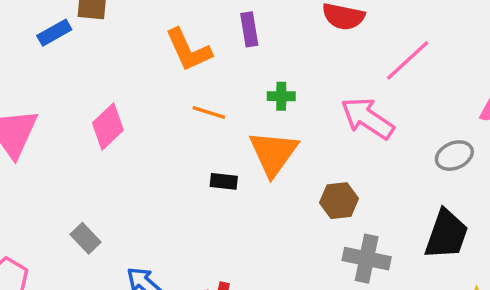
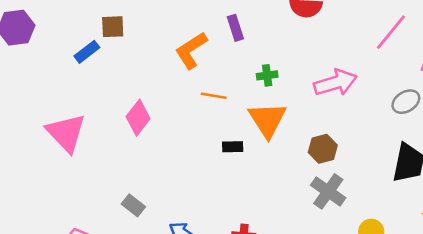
orange L-shape: (188, 50) -> (191, 50), turned 90
pink line: (408, 60) -> (391, 32), moved
pink arrow: (368, 118) -> (335, 83), turned 138
gray cross: (367, 259) -> (328, 191), moved, turned 32

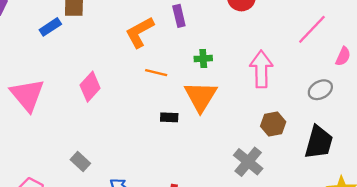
pink arrow: (335, 83) -> (261, 69), turned -78
brown hexagon: (323, 149) -> (273, 124), moved

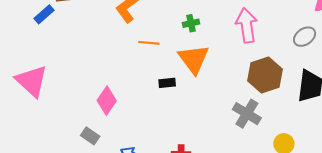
pink diamond: (90, 87) -> (107, 101), moved
brown hexagon: (273, 124) -> (265, 75), size x1.5

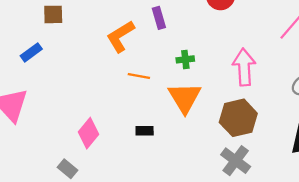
blue rectangle: (44, 14) -> (31, 52), moved
brown hexagon: (265, 75) -> (238, 118), moved
black rectangle: (167, 83) -> (145, 131), moved

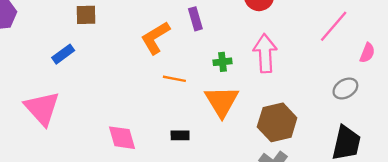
pink arrow: (244, 67) -> (265, 53), moved
pink diamond: (89, 133) -> (122, 138), turned -56

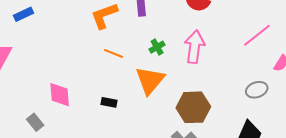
green cross: (222, 62) -> (157, 47), turned -35

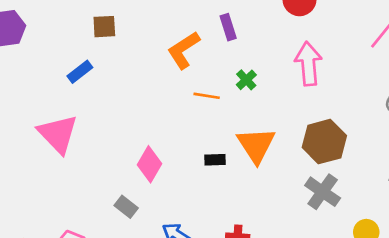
green cross: (157, 47) -> (246, 80), moved
orange triangle: (150, 80) -> (256, 145), moved
pink diamond: (60, 95) -> (149, 164), turned 48

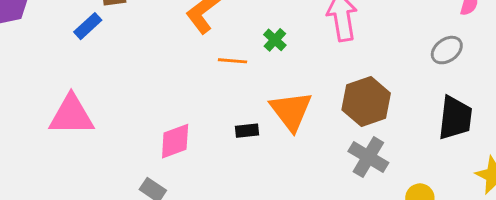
blue rectangle: (80, 72) -> (88, 26), moved
pink triangle: (58, 134) -> (71, 115), turned -42
pink diamond: (149, 164) -> (175, 141), turned 44

